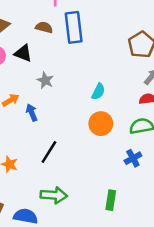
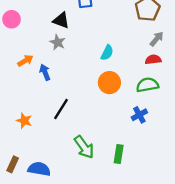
black triangle: (23, 53) -> (61, 20), moved
green arrow: (54, 195) -> (84, 147), moved, turned 50

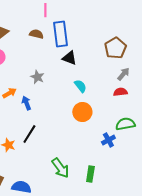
black triangle: (61, 20) -> (69, 58), moved
cyan semicircle: (107, 53) -> (80, 86), turned -64
green semicircle: (147, 85) -> (125, 124), moved
black line: (61, 109) -> (29, 134), moved

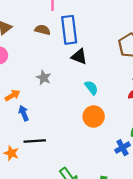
blue arrow: (26, 103) -> (24, 113), moved
black line: (29, 134) -> (35, 141), turned 54

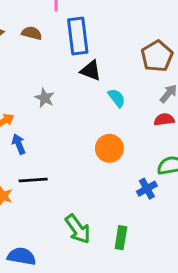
brown semicircle: (42, 30) -> (32, 33), moved
cyan semicircle: (91, 88) -> (117, 98), moved

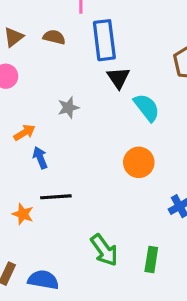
black triangle: (91, 71) -> (118, 78), turned 35
gray star: (45, 98) -> (68, 108), turned 30
cyan semicircle: (117, 98) -> (147, 108), size x1.4

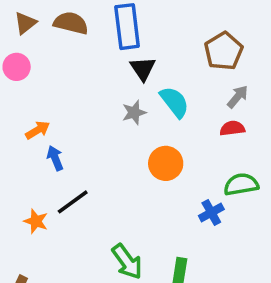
brown semicircle: (54, 37) -> (71, 23), size x1.4
gray star: (68, 108) -> (134, 112), moved
black line: (56, 197) -> (73, 202), turned -32

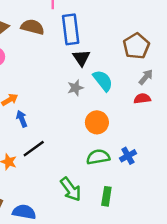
green semicircle: (241, 184) -> (98, 157), moved

